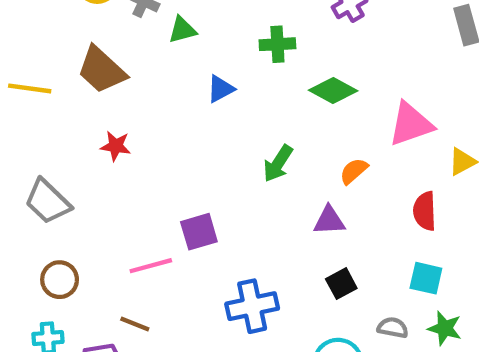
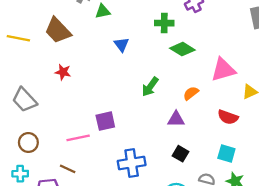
green cross: (277, 44) -> (164, 23), moved
blue triangle: (220, 89) -> (121, 45), turned -42
red semicircle: (425, 211) -> (228, 117), turned -72
black square: (341, 284) -> (181, 154), turned -35

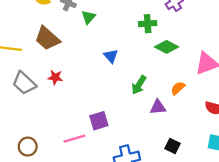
green triangle: (103, 11) -> (88, 17), turned -32
blue triangle: (121, 45) -> (111, 56), moved
gray trapezoid: (24, 100) -> (24, 83), moved
purple triangle: (176, 119) -> (158, 107), moved

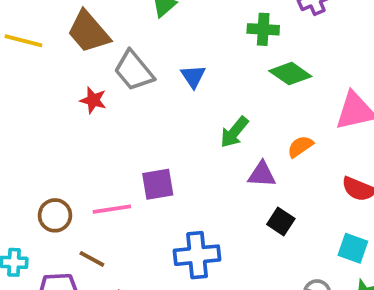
gray trapezoid: (24, 83) -> (134, 71), moved
black square: (173, 146) -> (281, 221), moved
brown circle: (28, 147) -> (55, 215), moved

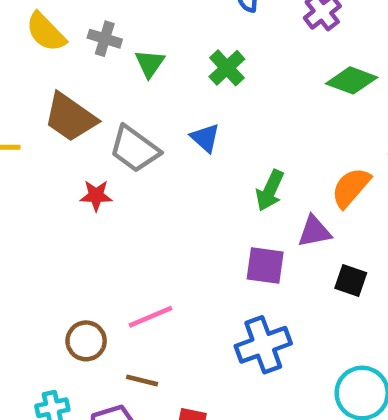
green cross: (263, 29) -> (227, 68), moved, turned -32
green diamond: (290, 74) -> (352, 80), moved
orange semicircle: (300, 146) -> (351, 187), size x1.4
purple square: (158, 184) -> (265, 265), moved, turned 32

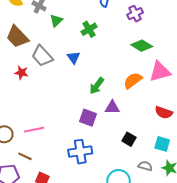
orange semicircle: (351, 187) -> (133, 81), moved
black square: (351, 281) -> (129, 139), moved

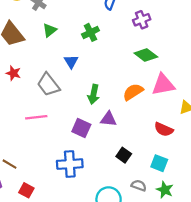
green triangle: (56, 20) -> (50, 30), moved
gray trapezoid: (42, 56) -> (48, 85), moved
green arrow: (97, 86) -> (94, 94), turned -30
pink line: (34, 130) -> (36, 117), moved

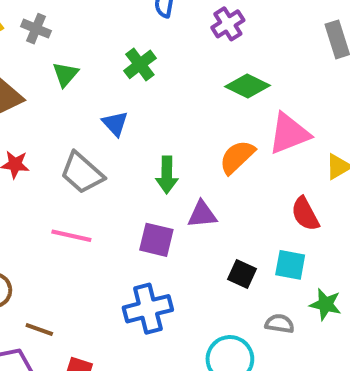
pink line: (36, 117) -> (71, 236), turned 30
red semicircle: (164, 129) -> (305, 214), turned 48
cyan square: (159, 163) -> (290, 265), moved
green star: (165, 190) -> (326, 304), moved

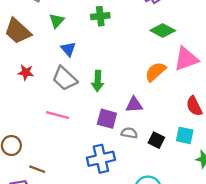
green cross: (140, 64) -> (100, 16), turned 30
blue triangle: (115, 124) -> (68, 49), moved
green arrow: (167, 175) -> (98, 81), moved
gray semicircle: (280, 324) -> (129, 133), moved

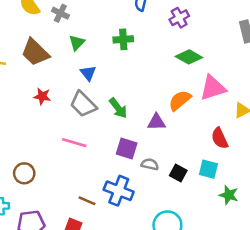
green arrow: (98, 81) -> (118, 108), turned -42
purple triangle: (134, 105) -> (156, 122), moved
blue cross: (101, 159) -> (119, 191), turned 32
brown line: (37, 169) -> (87, 201), moved

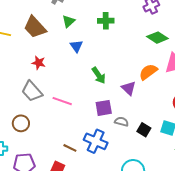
gray trapezoid: (83, 104) -> (32, 91), moved
purple triangle: (156, 122) -> (129, 88), turned 42
purple square: (127, 148) -> (104, 108), turned -30

